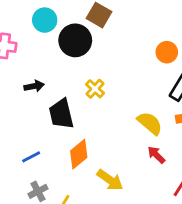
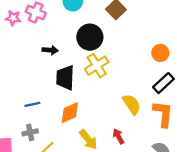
black circle: (75, 40) -> (90, 37), moved
yellow cross: (95, 89) -> (97, 66), size x1.5
red arrow: (156, 155) -> (118, 136), moved

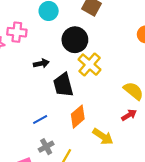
red arrow: (118, 136) -> (129, 115), moved, turned 104

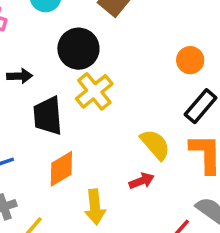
yellow arrow: (103, 137) -> (95, 207), turned 40

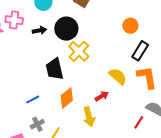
black arrow: (20, 76) -> (39, 30), moved
red arrow: (142, 181) -> (102, 96), moved

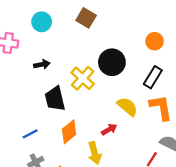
orange circle: (130, 26) -> (155, 41), moved
black circle: (66, 29) -> (112, 62), moved
black arrow: (39, 30) -> (42, 64), moved

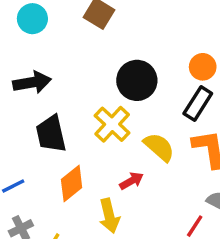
orange circle: (155, 41) -> (203, 67), moved
black arrow: (42, 64) -> (32, 82), size x1.5
yellow cross: (83, 78) -> (112, 124), moved

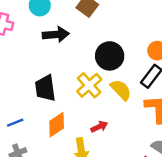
black arrow: (32, 82) -> (56, 34), moved
yellow semicircle: (159, 147) -> (121, 90), moved

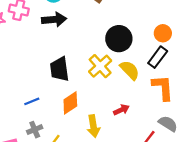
black arrow: (56, 34) -> (54, 20), moved
red arrow: (99, 127) -> (121, 110), moved

